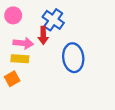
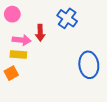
blue cross: (53, 20) -> (67, 18), moved
blue ellipse: (73, 58) -> (89, 65), moved

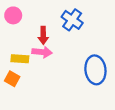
pink arrow: (22, 40) -> (42, 52), moved
orange square: (11, 73) -> (12, 79), turned -32

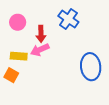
pink circle: (13, 15) -> (18, 22), moved
pink arrow: (42, 52) -> (40, 50), turned 150

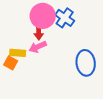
pink circle: (18, 22) -> (43, 16), moved, size x1.6
orange square: (11, 75) -> (11, 63), moved

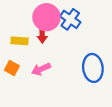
pink arrow: (38, 47) -> (41, 69), moved
yellow rectangle: (18, 53) -> (19, 41), moved

